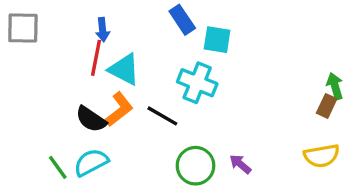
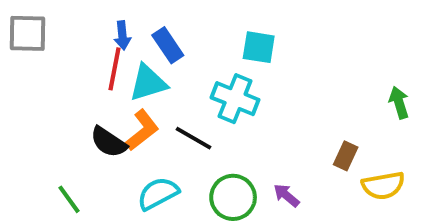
blue rectangle: (182, 20) -> (168, 45), moved
cyan triangle: (124, 69) -> (148, 83), turned -44
brown rectangle: (327, 106) -> (346, 156), moved
cyan semicircle: (91, 162) -> (158, 193), moved

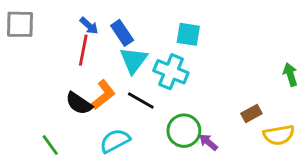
blue arrow: (122, 35) -> (89, 26), turned -42
cyan triangle: (148, 83) -> (134, 60), moved, turned -36
brown rectangle: (346, 156) -> (251, 113), turned 36
green circle: (233, 197) -> (184, 131), moved

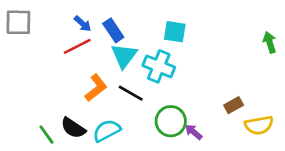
red line: (83, 50) -> (77, 46), turned 52
green arrow: (290, 75) -> (270, 42), moved
black semicircle: (79, 103) -> (73, 128), moved

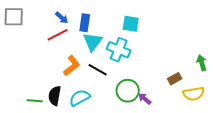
blue rectangle: (113, 30) -> (85, 23), turned 42
green arrow: (270, 42) -> (202, 63), moved
black semicircle: (73, 128) -> (55, 96), turned 66
green line: (46, 135) -> (35, 101), turned -49

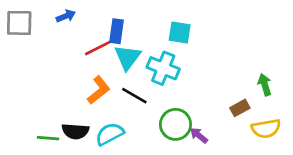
blue arrow: (62, 18) -> (66, 16), moved, turned -64
red line: (58, 35) -> (99, 48), moved
green arrow: (202, 63) -> (265, 85), moved
black semicircle: (55, 96) -> (75, 131), turned -96

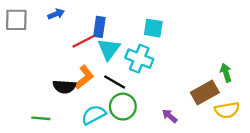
brown rectangle: (240, 108) -> (205, 93), size x1.6
green circle: (175, 124) -> (123, 107), moved
black semicircle: (75, 131) -> (64, 87), moved

